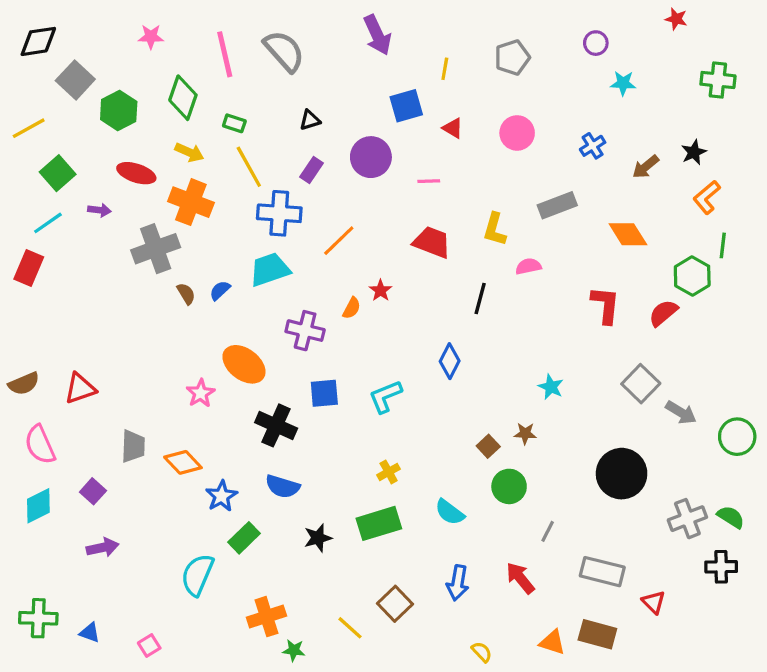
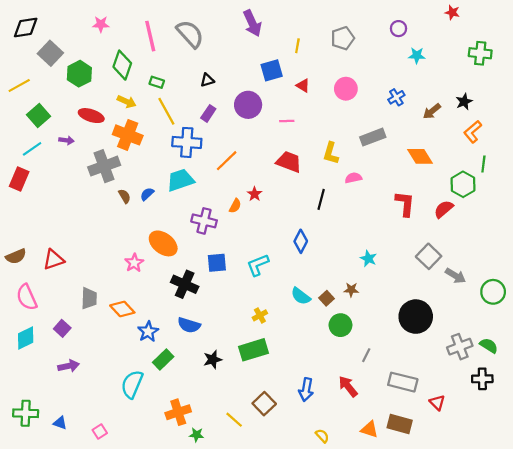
cyan semicircle: (450, 512) -> (301, 296), moved

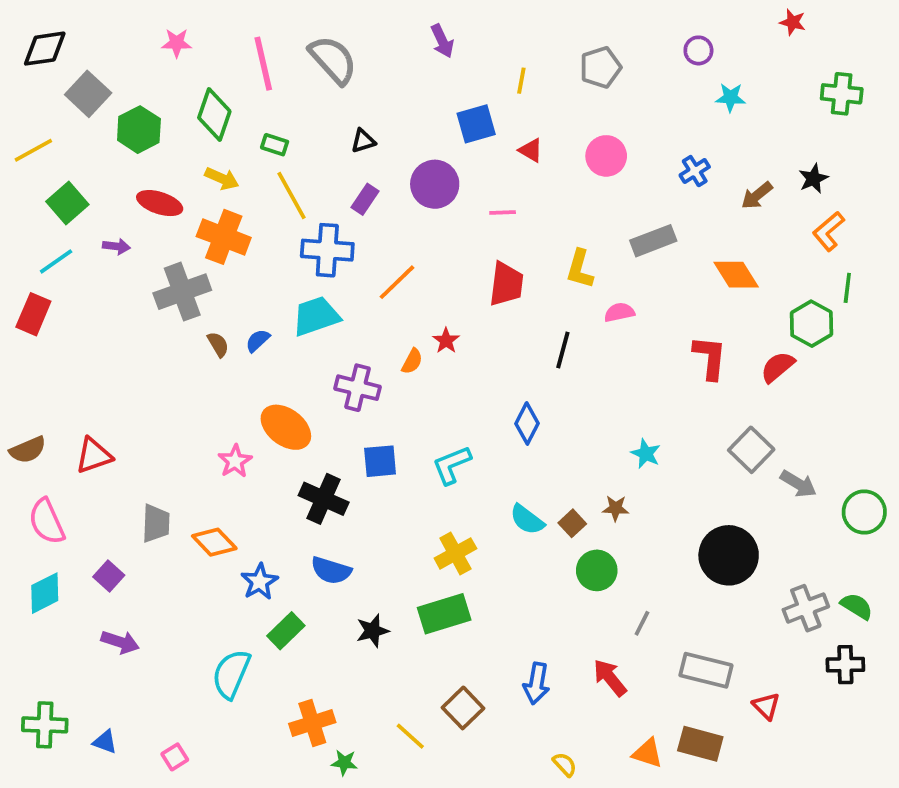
purple arrow: (252, 23) -> (442, 41), size x0.7
red trapezoid: (289, 162) -> (506, 284), turned 76
yellow cross: (260, 315) -> (455, 553), size x1.5
purple arrow: (69, 366) -> (120, 642), turned 30

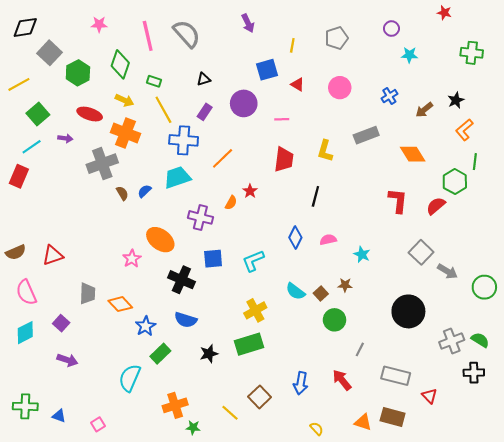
pink semicircle: (619, 312) -> (328, 240), moved

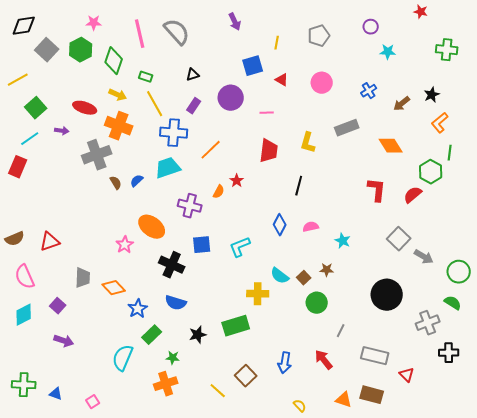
green hexagon: (78, 73) -> (81, 50), moved
yellow cross: (255, 310) -> (258, 294), moved, turned 30
green semicircle: (480, 340) -> (453, 303), moved
green star: (193, 428) -> (173, 358), moved

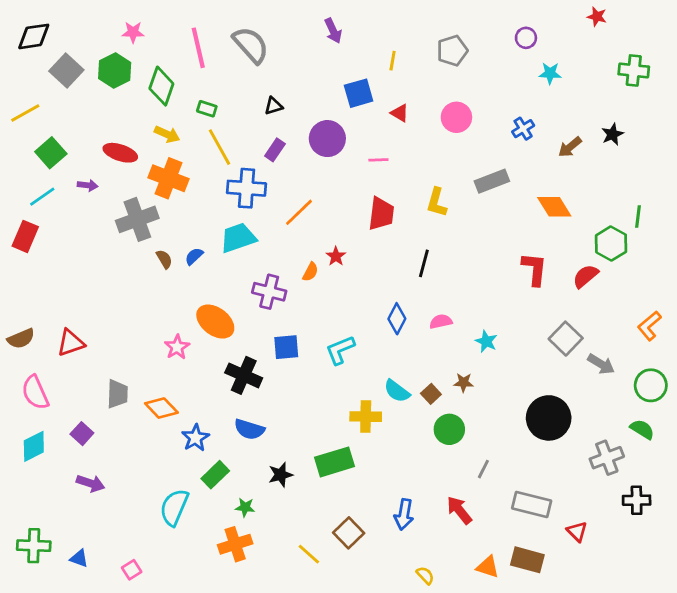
orange L-shape: (440, 123) -> (649, 326), moved

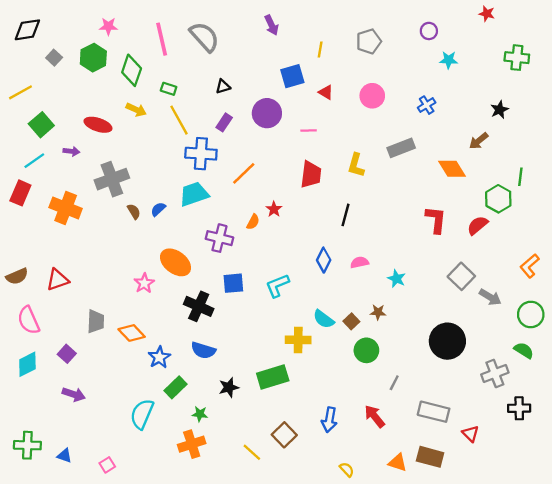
gray square: (66, 70) -> (54, 58), size x0.6
brown arrow: (570, 147) -> (479, 141), moved
orange cross: (169, 178) -> (66, 208), moved

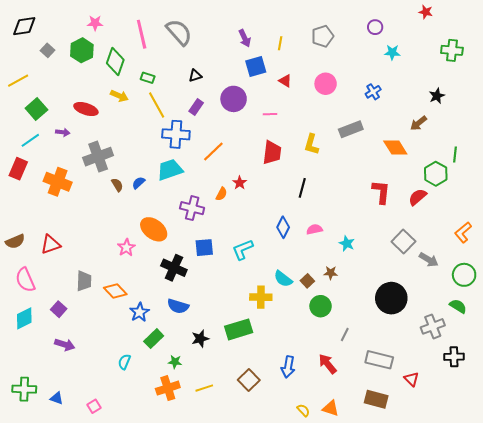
purple arrow: (272, 25) -> (245, 38), moved
cyan semicircle: (142, 414) -> (124, 362), size x0.6
yellow line: (252, 452) -> (204, 388), moved, turned -60
orange triangle: (398, 463) -> (331, 408), moved

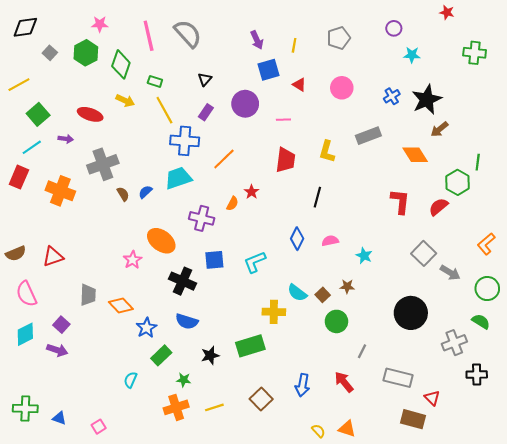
black triangle: (195, 76) -> (205, 79), turned -32
black star: (437, 96) -> (427, 99), moved, size x1.8
purple arrow: (65, 345) -> (57, 350), moved
brown rectangle: (376, 399) -> (413, 419), moved

